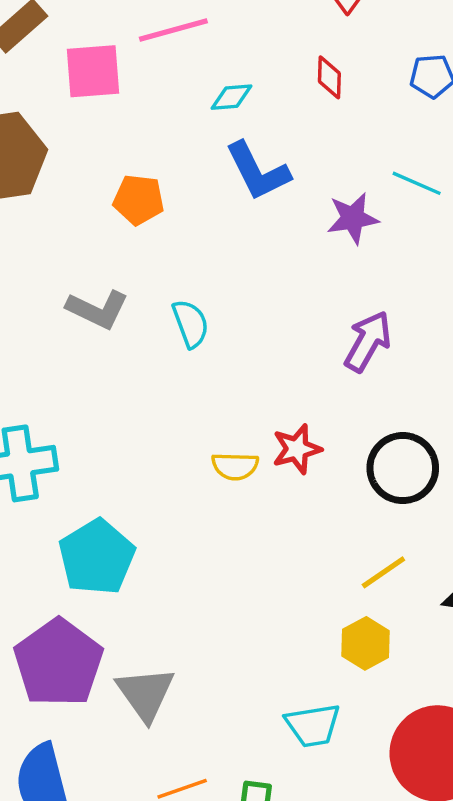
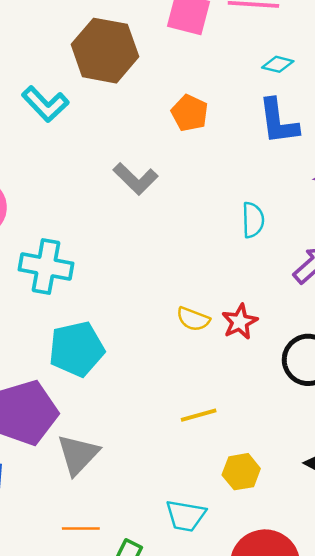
cyan semicircle: (191, 324) -> (253, 220), moved
red star: (297, 449) -> (240, 322), turned -30
yellow line: (383, 572) -> (199, 415), moved

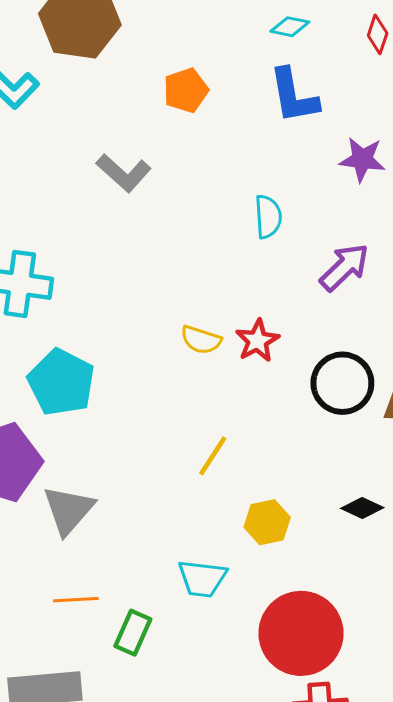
orange pentagon: (190, 113) -> (186, 90), turned 30
cyan pentagon: (77, 349) -> (61, 382), turned -30
yellow line: (199, 415) -> (213, 456), turned -39

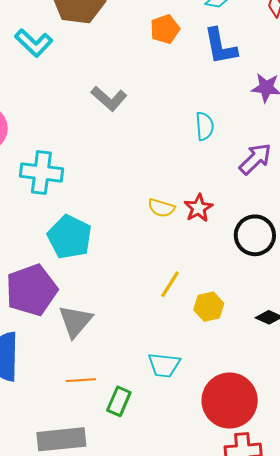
orange pentagon: (186, 90) -> (165, 29), moved
yellow hexagon: (267, 522) -> (209, 307), moved

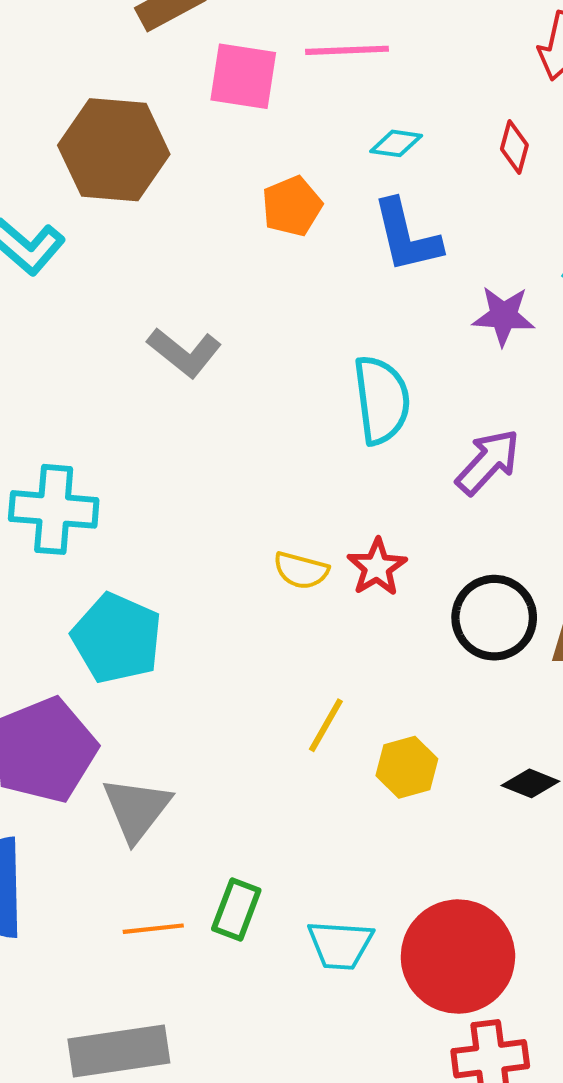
cyan semicircle: (205, 126) -> (382, 400), size x1.5
cyan trapezoid: (164, 365) -> (340, 945), moved
green rectangle: (119, 401) -> (236, 909), moved

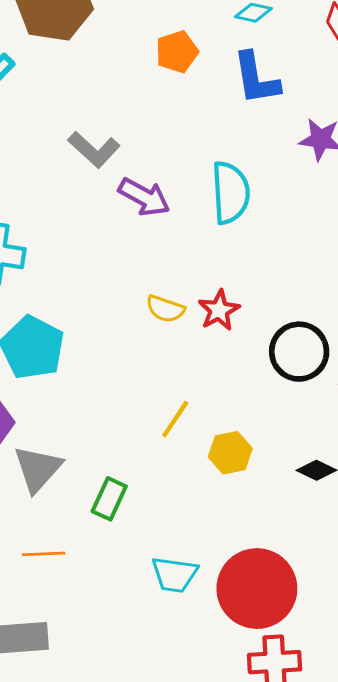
purple arrow: (488, 462) -> (144, 197), moved, turned 72
green rectangle: (236, 909) -> (109, 499), moved

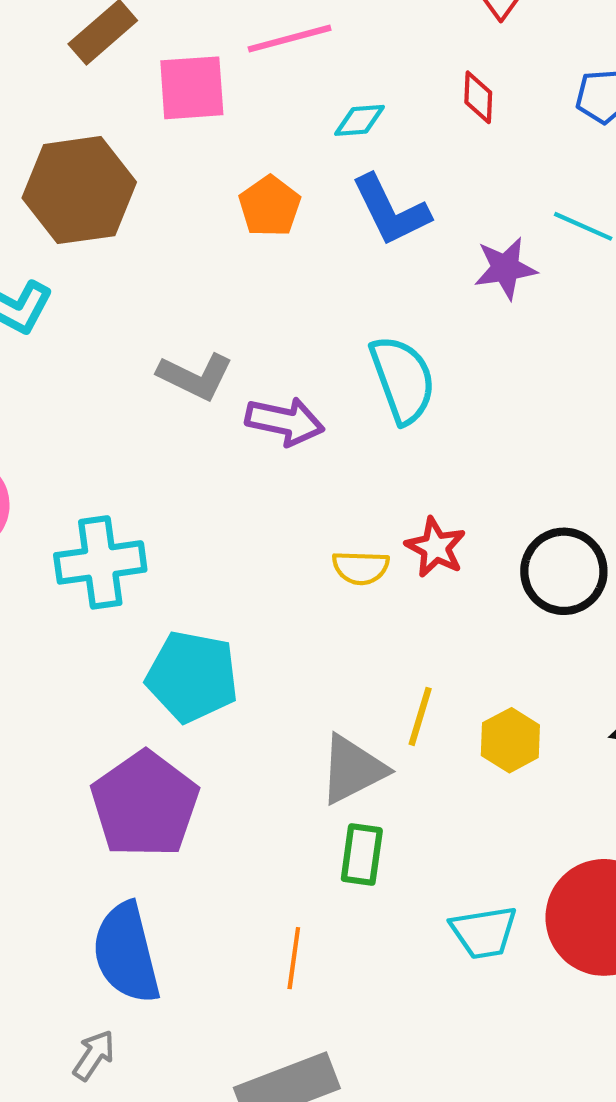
gray triangle: (38, 469) -> (353, 769), moved, turned 38
orange line: (44, 554) -> (294, 958), turned -63

